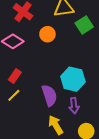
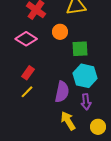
green square: (84, 25) -> (80, 49), moved, turned 30
purple semicircle: (49, 95) -> (62, 92), turned 30

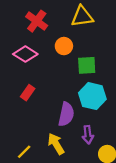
yellow line: (27, 92) -> (24, 152), moved
purple arrow: (86, 102) -> (88, 135), moved
yellow arrow: (68, 121) -> (56, 144), moved

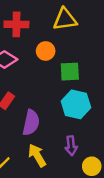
red cross: (37, 21) -> (16, 24), turned -35
purple semicircle: (66, 114) -> (31, 123), moved

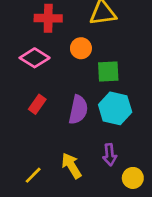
purple semicircle: (31, 123) -> (78, 110), moved

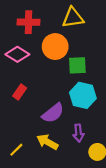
orange circle: (81, 48) -> (55, 47), size x1.5
purple semicircle: (78, 110) -> (53, 113), moved, turned 40
yellow arrow: (71, 166) -> (47, 142), turned -30

